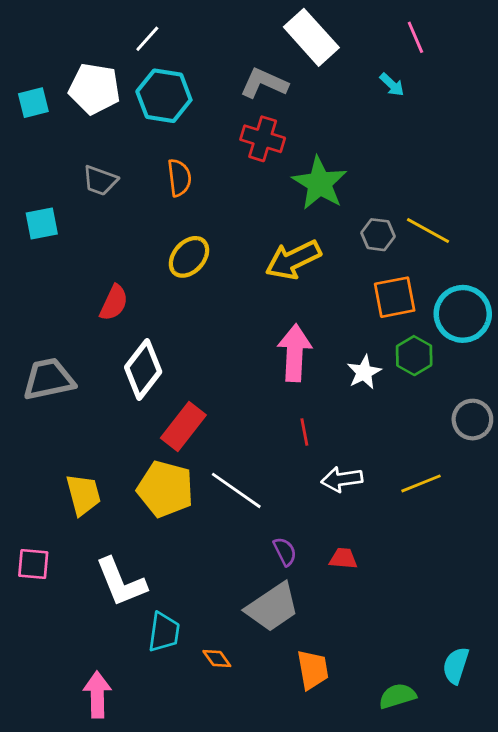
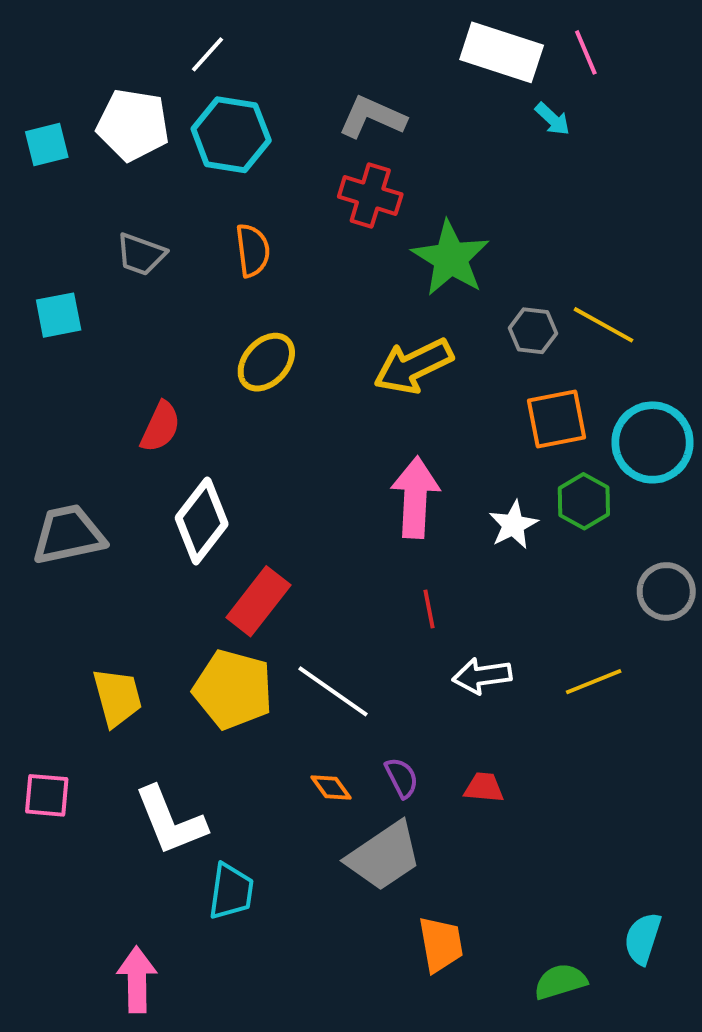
white rectangle: (311, 37) -> (502, 52), moved, turned -30
orange diamond: (217, 659) -> (331, 788), moved

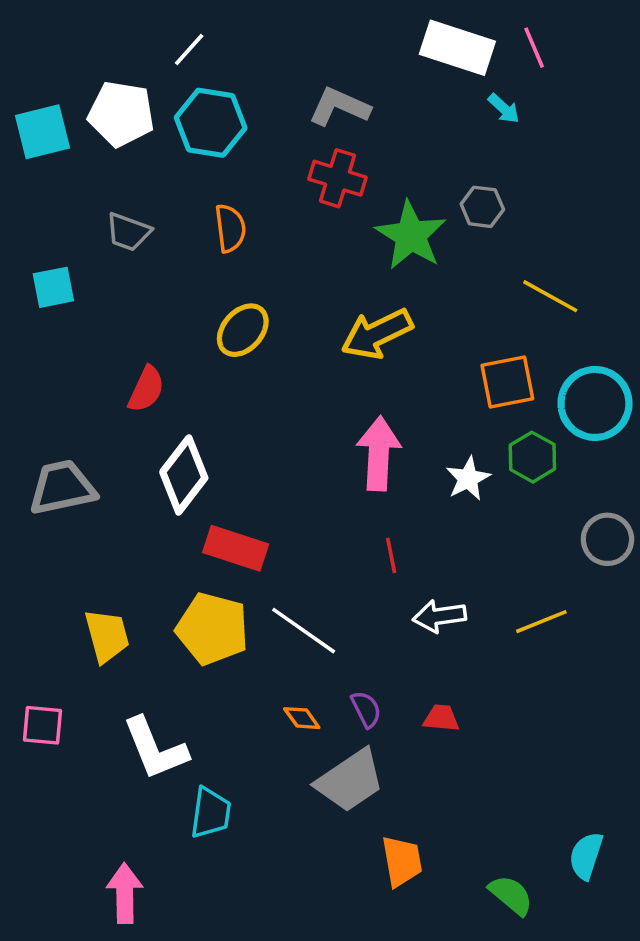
cyan square: (47, 145) -> (43, 132), size x1.4
gray hexagon: (533, 331) -> (482, 207), moved
red rectangle: (258, 601) -> (236, 548), turned 70
green semicircle: (560, 982) -> (511, 895), turned 57

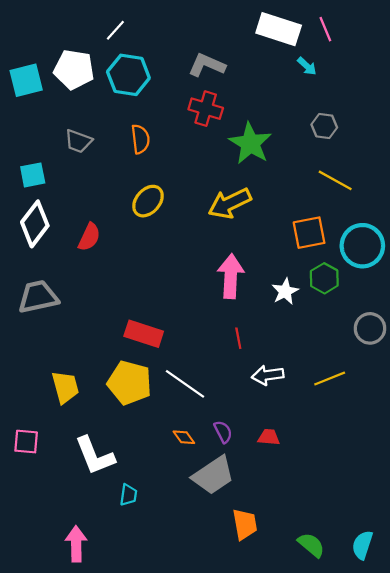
gray hexagon: (482, 207) -> (324, 126), moved
white diamond: (184, 475) -> (35, 224), moved
cyan trapezoid: (211, 813) -> (128, 495), size x0.7
cyan semicircle: (586, 856) -> (362, 545), moved

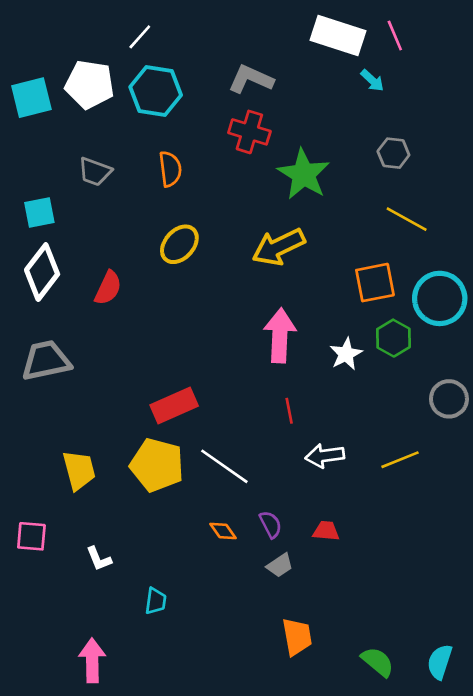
red rectangle: (144, 334) -> (174, 405), turned -42
white L-shape: (95, 456) -> (99, 559), moved, size x0.5
gray trapezoid: (213, 475) -> (280, 565), moved, size x0.5

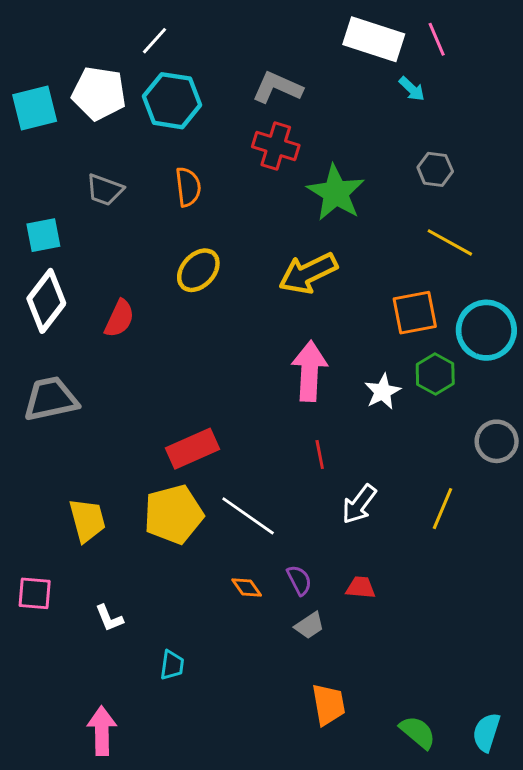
white arrow: (325, 456) -> (359, 504), turned -45
yellow line: (400, 460) -> (442, 509), turned -45
yellow pentagon: (157, 465) -> (173, 514), turned -30

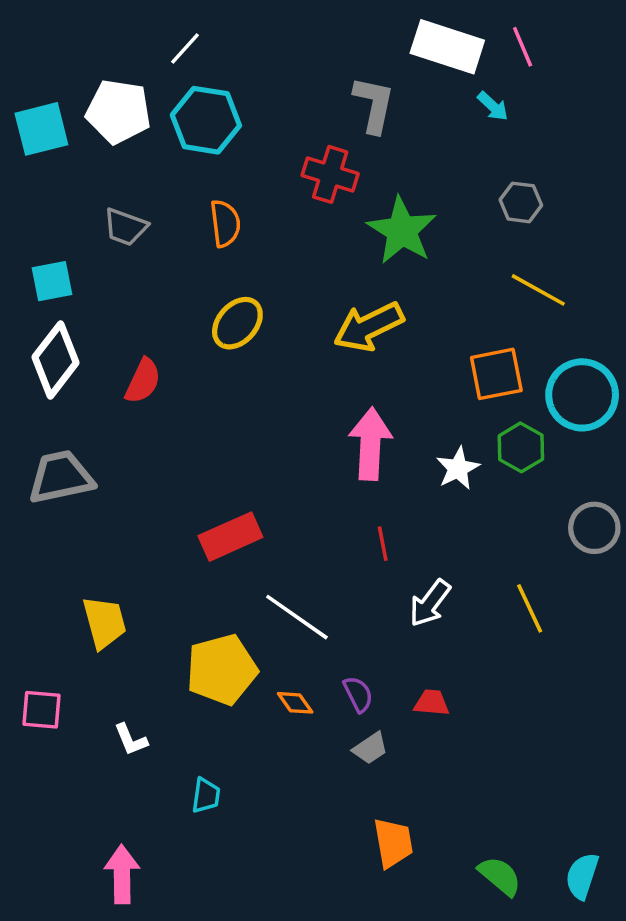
gray L-shape: (277, 87) -> (374, 104), moved, turned 78
yellow line: (442, 509) -> (530, 608), turned -48
yellow pentagon: (173, 514) -> (222, 670), moved

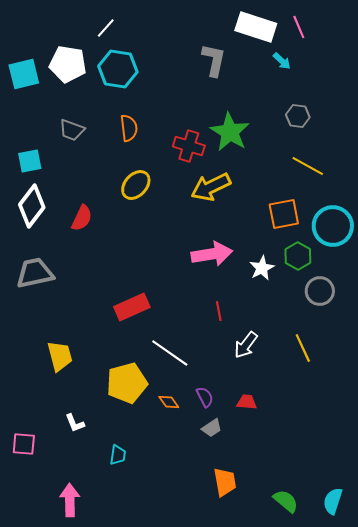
red cross: (330, 174) -> (189, 146), moved
pink arrow: (370, 444) -> (212, 254), turned 78
gray circle: (594, 528) -> (320, 291), moved
pink square: (41, 710) -> (24, 444), moved

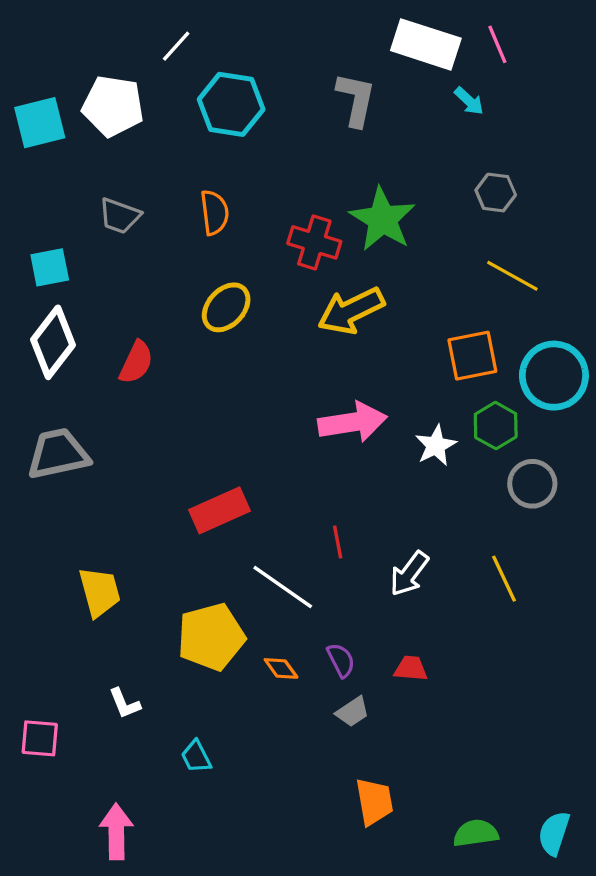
cyan hexagon: (118, 69) -> (231, 104), moved
red line: (219, 311) -> (338, 542), moved
cyan trapezoid: (118, 455) -> (196, 757), turned 145
green semicircle: (286, 501) -> (476, 833), turned -48

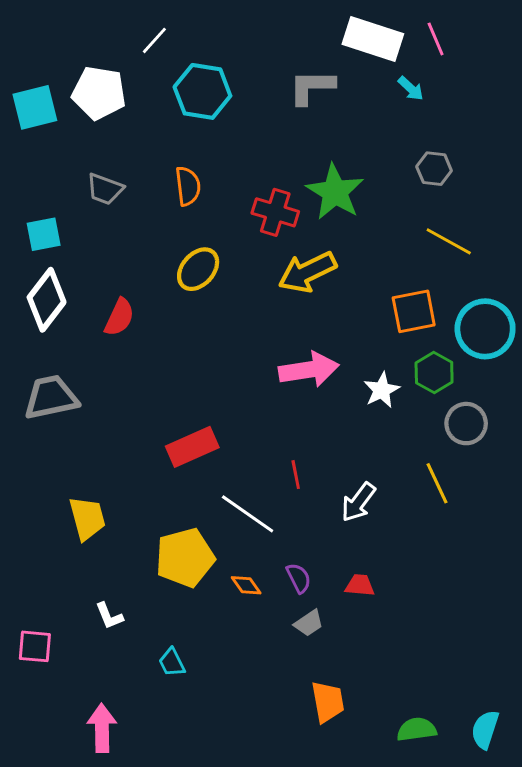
gray L-shape: (356, 99) -> (312, 87), turned -102
yellow line: (504, 579) -> (437, 483), moved

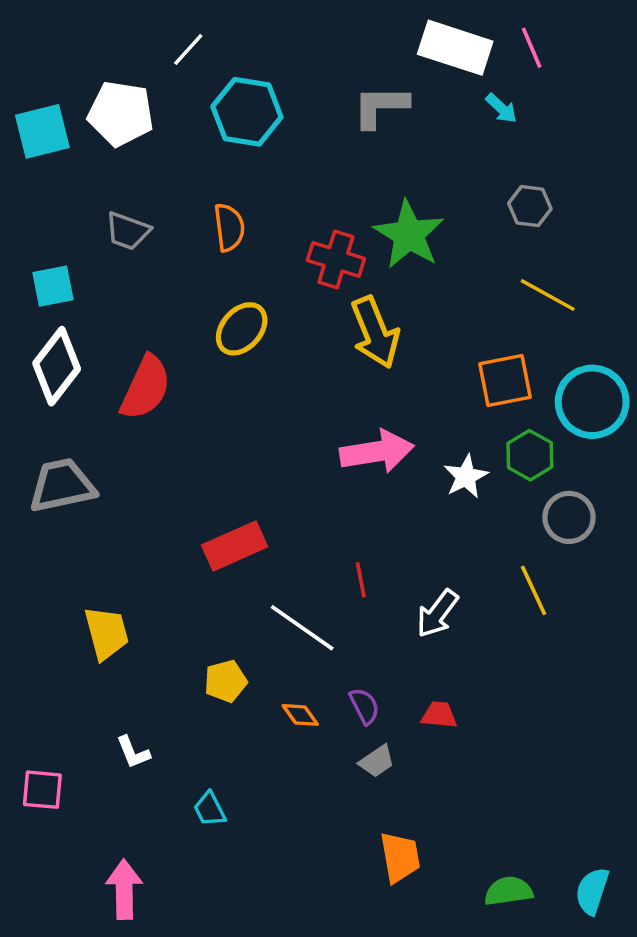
yellow arrow: (307, 272) -> (375, 332), turned -86
red semicircle: (119, 317) -> (146, 388), size x1.4
yellow pentagon: (185, 558) -> (226, 681), size x0.6

